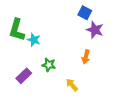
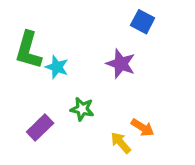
purple star: (95, 30) -> (121, 64), moved
orange arrow: (86, 57) -> (143, 128), moved, turned -72

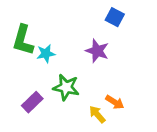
cyan star: (57, 67) -> (46, 54), turned -30
green star: (82, 109) -> (66, 87), size x1.4

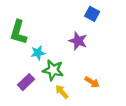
cyan star: (46, 54) -> (38, 53), moved
yellow arrow: (97, 114) -> (62, 92), moved

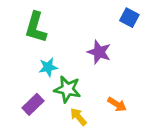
blue square: (92, 14) -> (129, 18), moved
green L-shape: (18, 32) -> (36, 27), moved

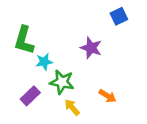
blue square: (129, 18) -> (119, 16), turned 36
green L-shape: (36, 27) -> (24, 40), moved

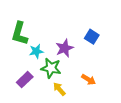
blue square: (119, 16) -> (92, 37), moved, turned -32
purple star: (91, 48) -> (65, 48), moved, turned 30

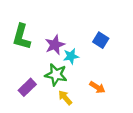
purple star: (65, 48) -> (55, 45), moved
cyan star: (36, 51) -> (71, 56), moved

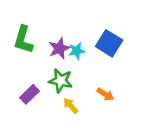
blue square: (101, 40) -> (109, 43), size x1.5
cyan star: (71, 56) -> (77, 51), moved

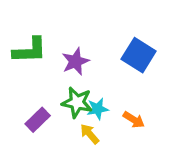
green L-shape: (23, 40) -> (30, 50), turned -108
cyan star: (77, 51) -> (98, 109), moved

